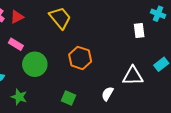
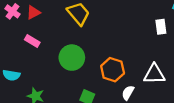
orange hexagon: (80, 58) -> (113, 70), moved
green circle: (35, 64) -> (72, 58), moved

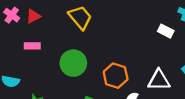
white rectangle: (161, 27) -> (166, 31), turned -56
pink rectangle: (32, 41) -> (32, 46), turned -32

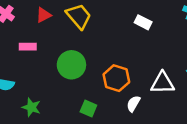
red triangle: (33, 16) -> (44, 15), moved
white rectangle: (166, 31) -> (143, 22), moved

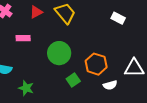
white semicircle: (133, 104) -> (110, 85), turned -136
green square: (88, 108) -> (73, 80), moved, turned 32

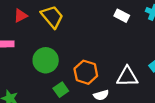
white rectangle: (118, 18) -> (122, 16), moved

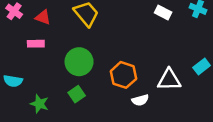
red triangle: (21, 16) -> (43, 17), moved, turned 48
green square: (61, 90) -> (77, 94), moved

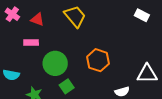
green circle: (79, 62) -> (55, 63), moved
orange hexagon: (123, 75) -> (98, 60), moved

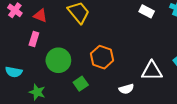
pink rectangle: (31, 42) -> (34, 39), turned -72
green square: (67, 86) -> (81, 84), moved

